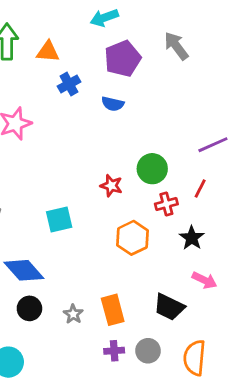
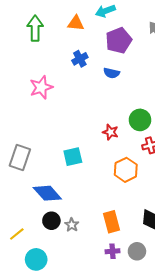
orange triangle: (48, 52) -> (76, 23), moved
gray star: (73, 314) -> (72, 225), moved

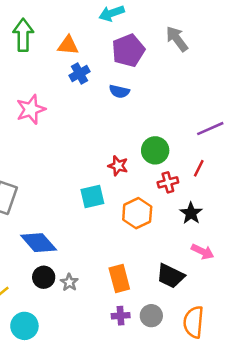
orange triangle: (76, 23) -> (68, 45), moved
cyan square: (73, 157) -> (92, 196), moved

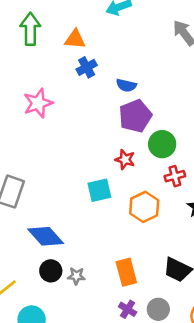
purple pentagon: (128, 50) -> (135, 116), moved
gray star: (69, 282) -> (76, 276), turned -30
purple cross: (121, 316) -> (128, 309), turned 36

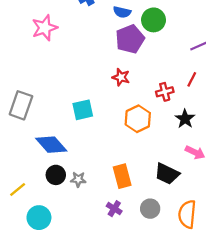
green circle: (162, 144) -> (154, 20), moved
cyan square: (99, 190) -> (83, 110), moved
purple cross: (128, 309) -> (114, 209), moved

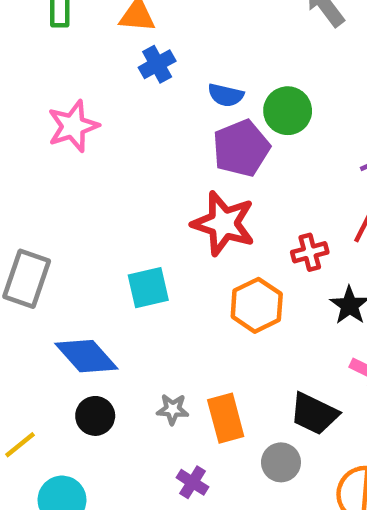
red star: (121, 77) -> (223, 223), size x1.8
gray star: (78, 179) -> (173, 409), moved
purple cross: (114, 209) -> (193, 482), moved
gray circle: (150, 209) -> (281, 462), moved

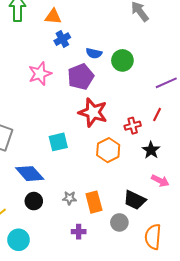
pink star: (73, 126) -> (40, 74), moved
purple pentagon: (241, 148) -> (81, 77), moved
purple cross: (193, 482) -> (79, 232), turned -32

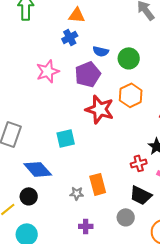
orange triangle: (53, 17) -> (77, 15), moved
red cross: (133, 126) -> (139, 163), moved
orange hexagon: (108, 150) -> (131, 95), moved
black circle: (34, 201) -> (29, 196), moved
orange rectangle: (94, 202) -> (98, 184), moved

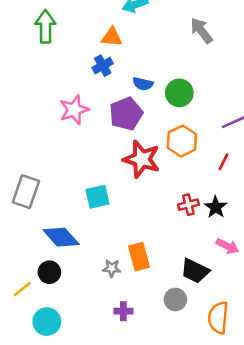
red cross: (139, 163) -> (188, 205), moved

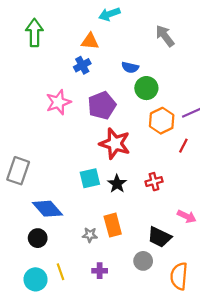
blue semicircle: (143, 84) -> (130, 67), moved
orange hexagon: (182, 141) -> (162, 121), moved
cyan square: (97, 197) -> (90, 178), moved
black star: (216, 207) -> (117, 184), moved
yellow line: (22, 289) -> (61, 272), moved, turned -70

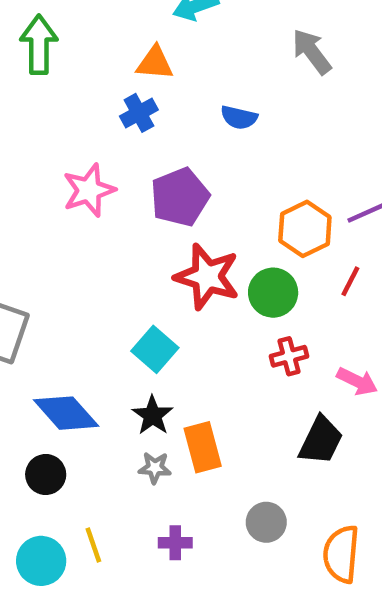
green circle: (146, 88) -> (273, 293), moved
cyan square: (90, 178) -> (155, 349), turned -36
black star: (117, 184) -> (153, 415), moved
pink arrow: (187, 216) -> (357, 381), moved
black trapezoid: (159, 237) -> (321, 440), moved, turned -90

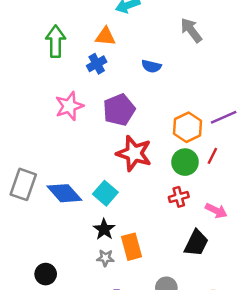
green arrow: (39, 45) -> (56, 41), moved
green circle: (273, 293) -> (185, 162), moved
blue diamond: (66, 413) -> (64, 193), moved
black circle: (46, 475) -> (46, 274), moved

